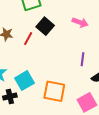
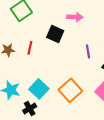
black square: (45, 26) -> (55, 34), moved
orange square: (54, 91) -> (70, 90), turned -35

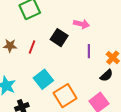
purple line: (88, 51) -> (89, 51), moved
cyan square: (39, 89) -> (43, 79), moved

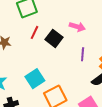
red line: (32, 47) -> (35, 32), moved

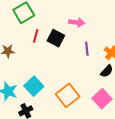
cyan square: (35, 79) -> (34, 86), moved

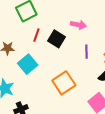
cyan square: (34, 86) -> (28, 64), moved
orange square: (68, 95) -> (64, 83), moved

